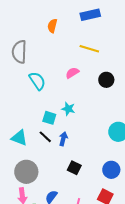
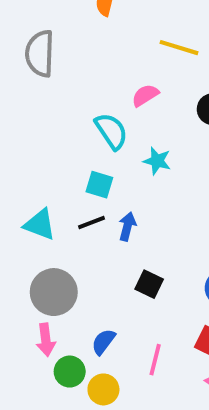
cyan semicircle: (37, 81) -> (111, 131), moved
cyan star: (68, 109) -> (157, 161), moved
black line: (45, 137) -> (92, 222), turned -64

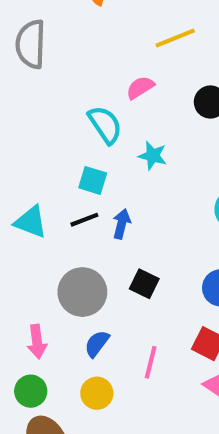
yellow line: (179, 48) -> (175, 38), turned -39
gray circle: (54, 292) -> (82, 292), moved
green circle: (70, 372) -> (31, 391), moved

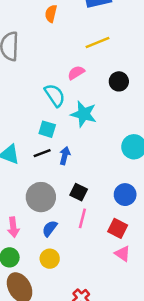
cyan star: (153, 156) -> (84, 114), size x1.5
pink line: (151, 362) -> (82, 218), moved

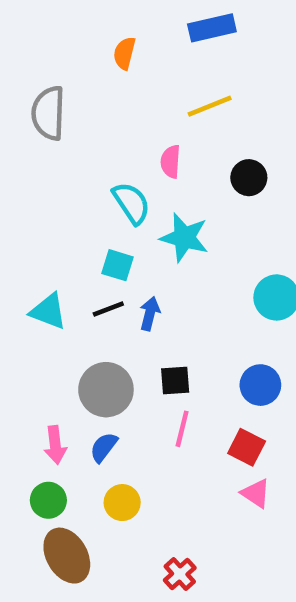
pink semicircle: (76, 73) -> (171, 162), turned -54
black square: (79, 192) -> (175, 380), turned -30
blue semicircle: (50, 228) -> (104, 447), moved

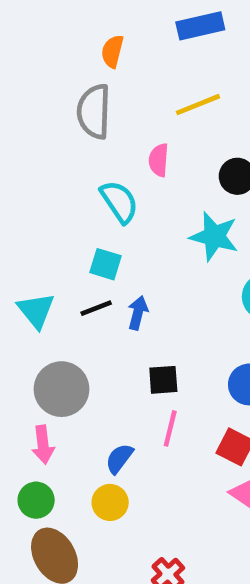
gray semicircle: (48, 113) -> (94, 111), moved
cyan star: (184, 238) -> (214, 236), moved
cyan triangle: (48, 311) -> (36, 310), turned 30
gray circle: (106, 390) -> (61, 389), moved
blue semicircle: (104, 447) -> (119, 459), moved

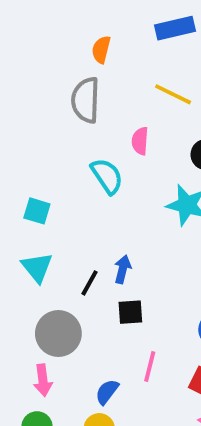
yellow line: (198, 105) -> (173, 94), turned 48
cyan square: (105, 264) -> (37, 211), moved
black line: (96, 308) -> (89, 283), moved, turned -40
black square: (163, 380) -> (130, 312), moved

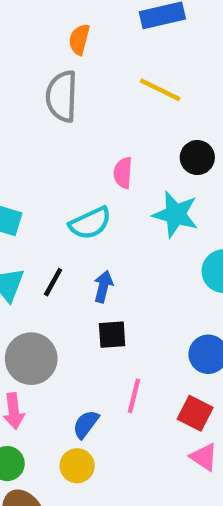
pink semicircle: (140, 141) -> (123, 173), moved
cyan semicircle: (107, 176) -> (90, 223), moved, turned 99
black line: (89, 283) -> (53, 282), moved

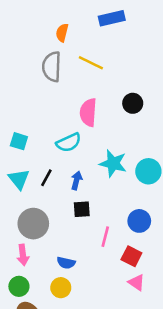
yellow line: (160, 90) -> (91, 63), moved
pink semicircle: (123, 173) -> (88, 112), size x1.5
cyan star: (175, 214) -> (113, 163), moved
pink line: (134, 396) -> (105, 237), moved
blue semicircle: (86, 424) -> (66, 263), turned -114

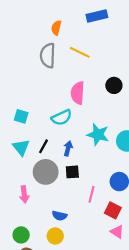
gray circle: (33, 224) -> (46, 172), moved
pink arrow: (23, 255) -> (24, 194), moved

